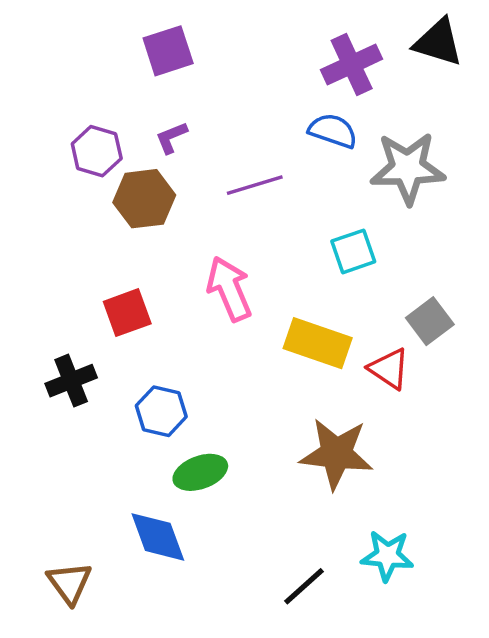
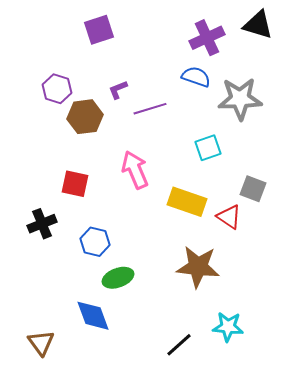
purple L-shape: (171, 138) -> (118, 90), moved
red square: (127, 313) -> (75, 184), turned 32
gray square: (430, 321) -> (253, 189), turned -32

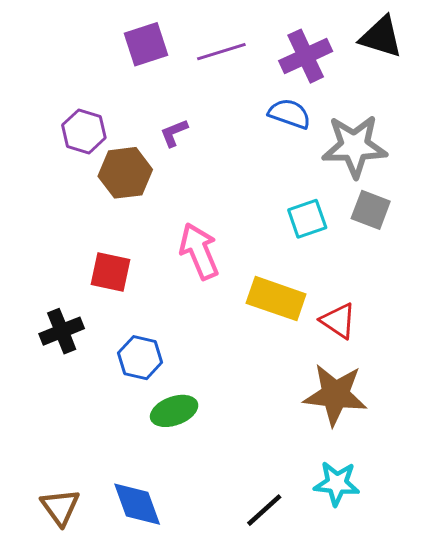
purple line: (150, 109) -> (221, 52), moved
gray square: (253, 189) -> (371, 210), moved
brown star: (198, 267) -> (335, 395), moved
blue diamond: (93, 316) -> (137, 504), moved

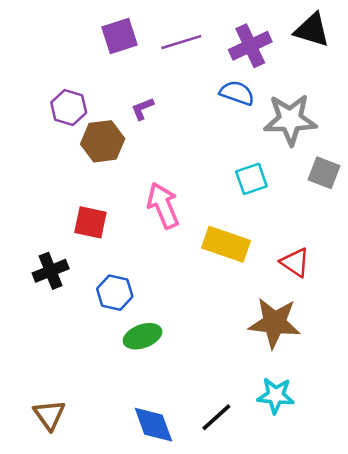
gray square: (371, 210) -> (324, 173), moved
red triangle: (338, 321) -> (295, 262), moved
blue diamond: (137, 504) -> (153, 425), moved

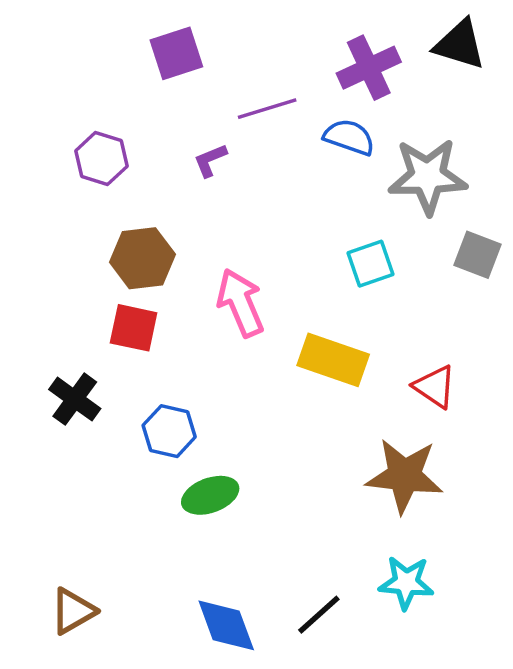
purple line: (181, 42) -> (267, 109), moved
brown hexagon: (103, 141) -> (142, 258), moved
black cross: (51, 271) -> (75, 399), turned -32
brown triangle: (49, 415) -> (73, 611), turned 36

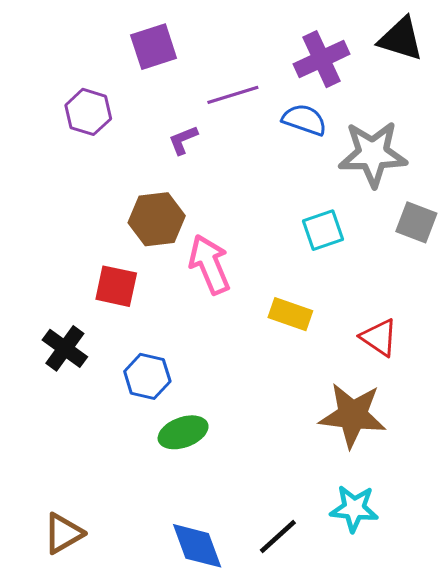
purple hexagon: (101, 159) -> (88, 112), moved
brown hexagon: (142, 258) -> (157, 219), moved
yellow rectangle: (333, 360) -> (290, 314), size x0.7

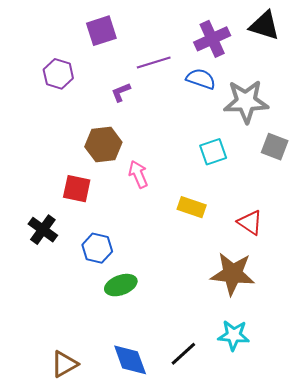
pink arrow: (210, 264) -> (138, 174), size x0.7
brown triangle: (63, 533) -> (64, 364), moved

